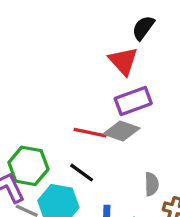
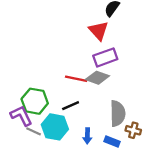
black line: (82, 173) -> (71, 106), turned -60
gray semicircle: (152, 184) -> (118, 113), size x1.6

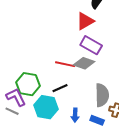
red triangle: (99, 31) -> (85, 21), turned 42
purple rectangle: (105, 57) -> (91, 45), turned 50
gray line: (34, 131) -> (12, 111), moved

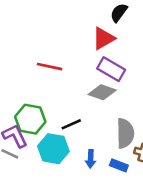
red line: (65, 64) -> (50, 67), moved

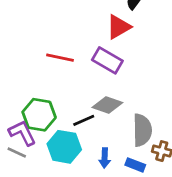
purple rectangle: (111, 69) -> (107, 60), moved
gray diamond: (102, 92) -> (107, 105), moved

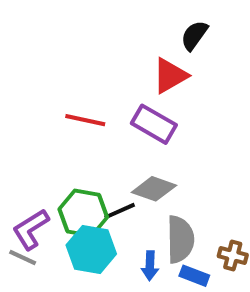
green hexagon: (39, 115) -> (83, 213), moved
gray semicircle: (142, 130) -> (180, 239), moved
purple L-shape: (22, 133) -> (31, 229), turned -96

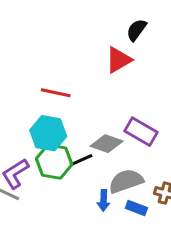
purple rectangle: (154, 124) -> (141, 132), moved
gray semicircle: (180, 239) -> (126, 181), turned -108
cyan hexagon: (91, 249) -> (48, 133), moved

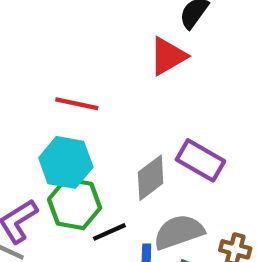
gray diamond: (107, 144) -> (151, 178), turned -56
black line: (81, 160) -> (109, 232), moved

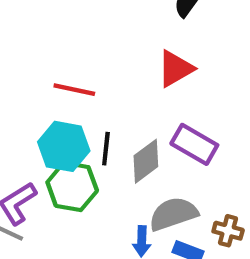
red triangle: (168, 56) -> (175, 69), moved
black line: (109, 232) -> (106, 149), moved, turned -60

